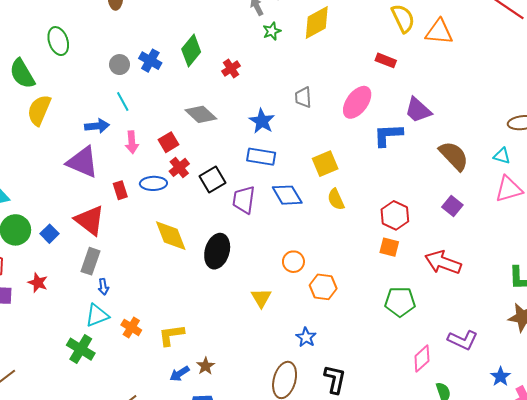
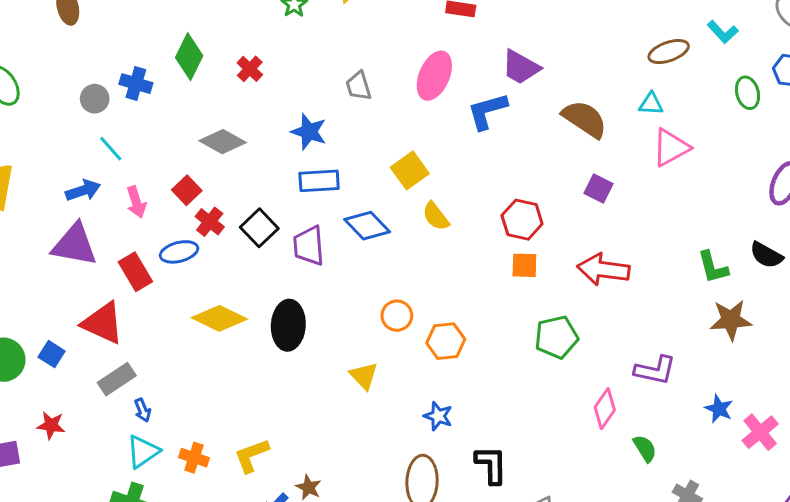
red rectangle: (120, 190) -> (135, 272), size x1.4
yellow diamond: (171, 236) -> (219, 318), turned -30
gray rectangle: (90, 261) -> (117, 379), turned 50

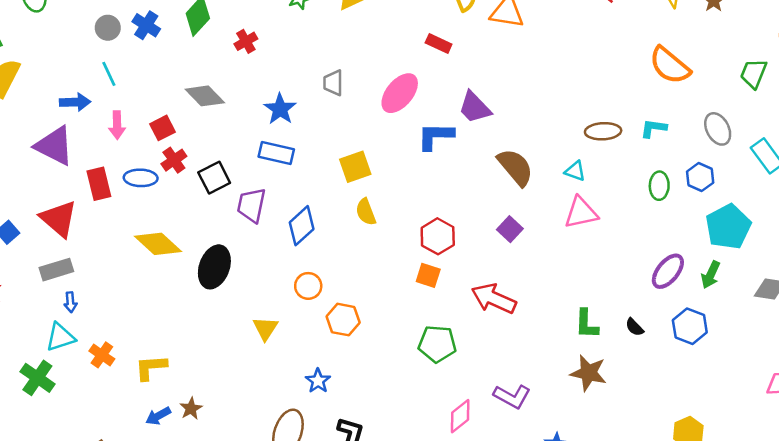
cyan L-shape: (723, 32) -> (653, 128), turned 124
blue diamond: (367, 226) -> (302, 226), moved, turned 75
black semicircle: (766, 255) -> (635, 327), size x0.7

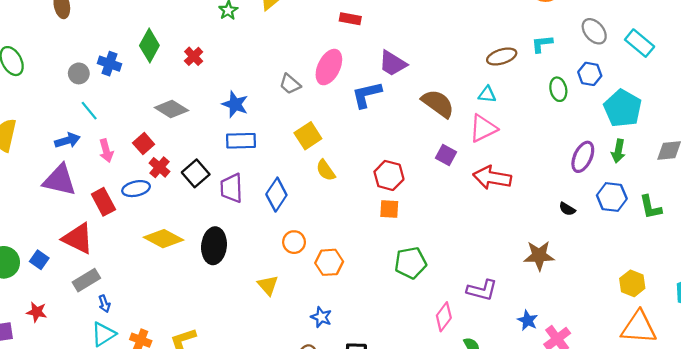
gray trapezoid: (333, 83) -> (290, 84), moved, turned -35
pink triangle: (581, 213) -> (483, 128), moved
red arrow: (494, 299) -> (492, 178), moved
green L-shape: (586, 324) -> (651, 207), moved

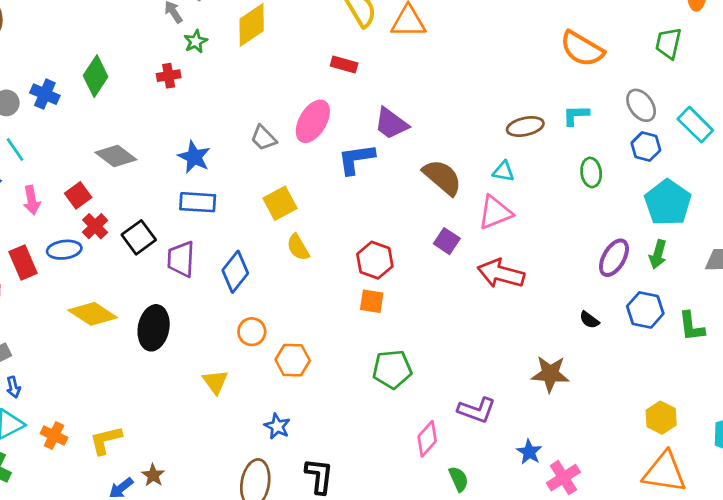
red cross: (194, 56) -> (169, 76), moved, turned 30
blue hexagon: (590, 74) -> (646, 147), moved

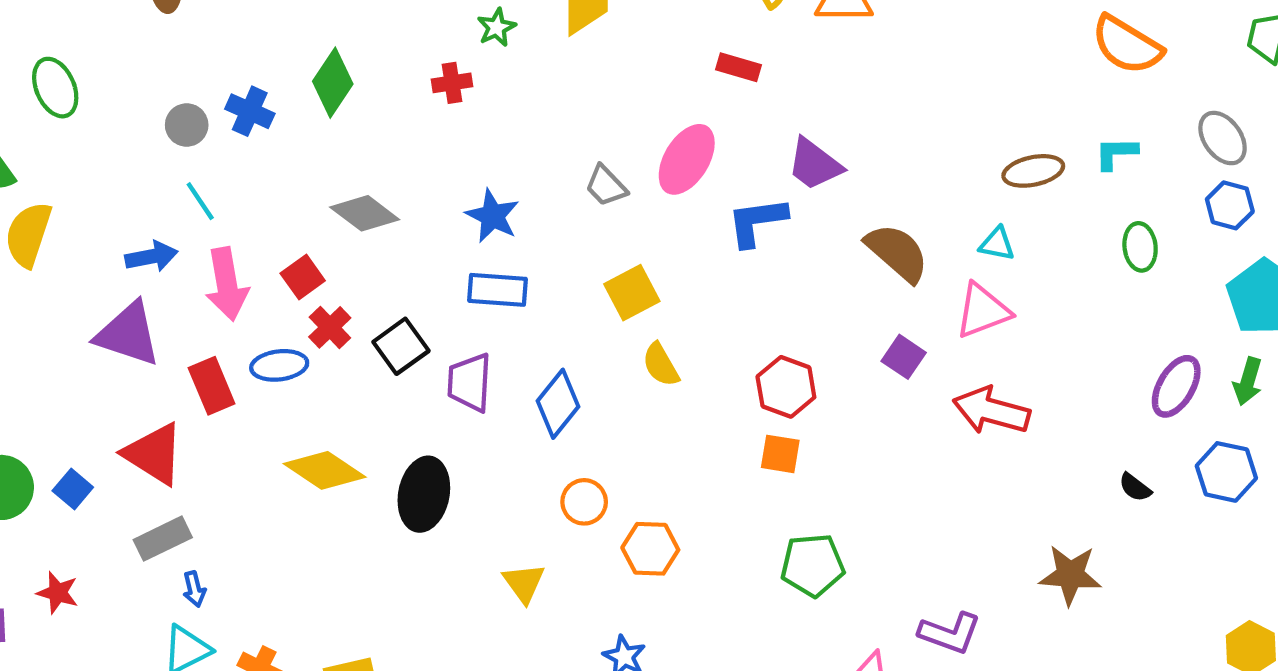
pink arrow: (32, 200) -> (227, 284), size x1.5

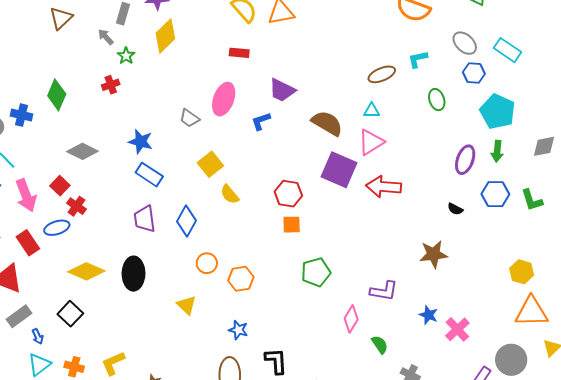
blue L-shape: (757, 222) -> (261, 121), size x0.7
blue rectangle: (498, 290) -> (149, 175), turned 40
black square: (401, 346) -> (70, 314), moved
purple square: (904, 357) -> (339, 170), size x1.8

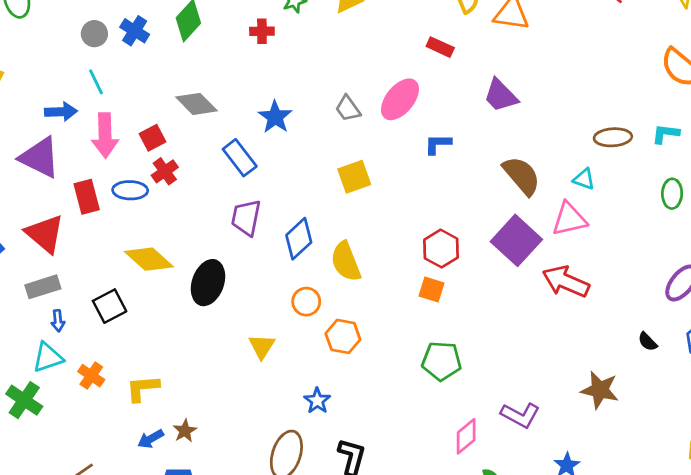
purple trapezoid: (282, 90) -> (501, 95), moved
blue rectangle: (149, 175) -> (240, 158), moved
yellow semicircle: (230, 194) -> (346, 262), moved, size x1.4

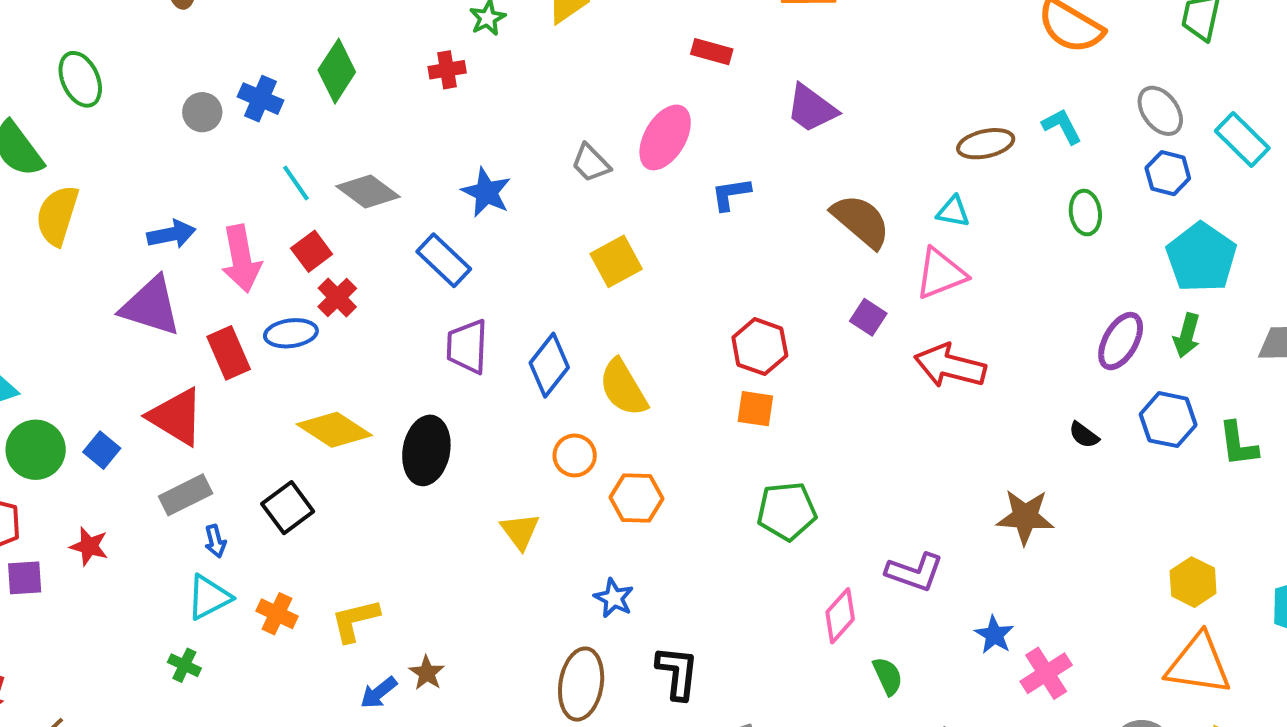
cyan line: (96, 82) -> (296, 183), moved
cyan L-shape: (666, 134) -> (1062, 126), turned 64
purple square: (516, 240) -> (868, 317), size x0.5
green cross: (24, 400) -> (184, 665), size x0.6

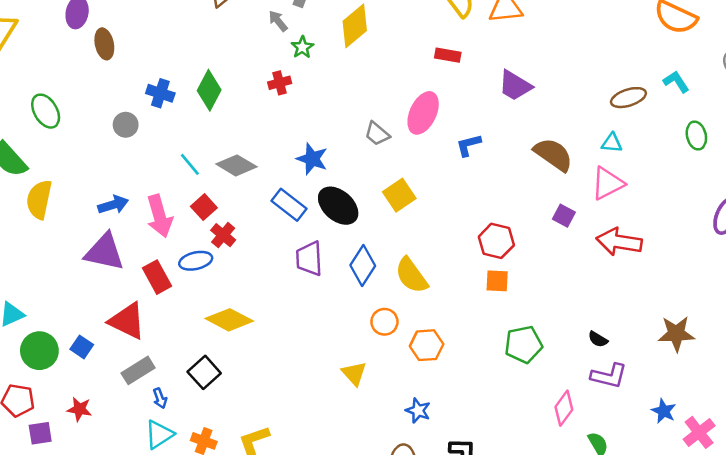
blue cross: (260, 99) -> (160, 93), moved
black semicircle: (1084, 435) -> (598, 339), moved
black ellipse: (426, 450) -> (338, 206), moved, turned -54

